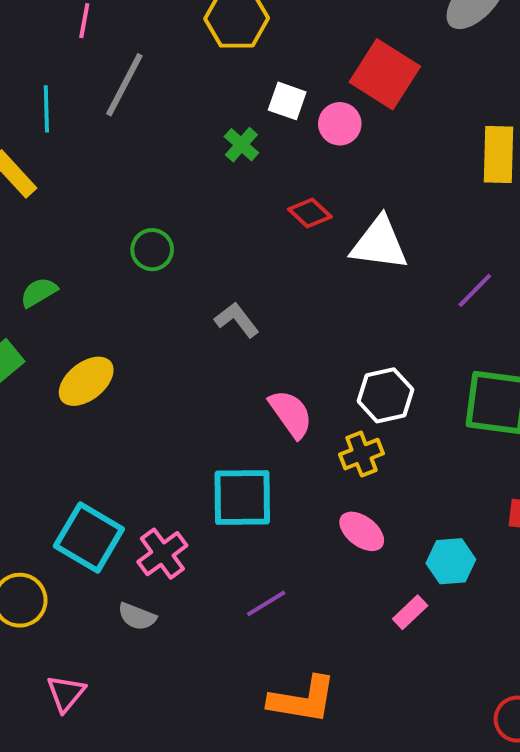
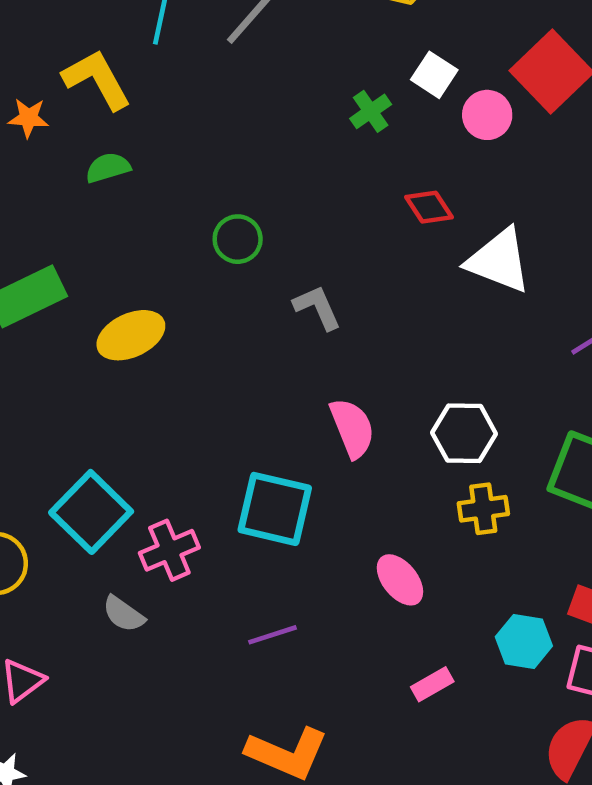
green circle: (152, 250) -> (238, 239), moved
green semicircle: (39, 292) -> (108, 168), moved
yellow cross: (361, 454) -> (483, 509), moved
cyan hexagon: (451, 561) -> (524, 641), moved

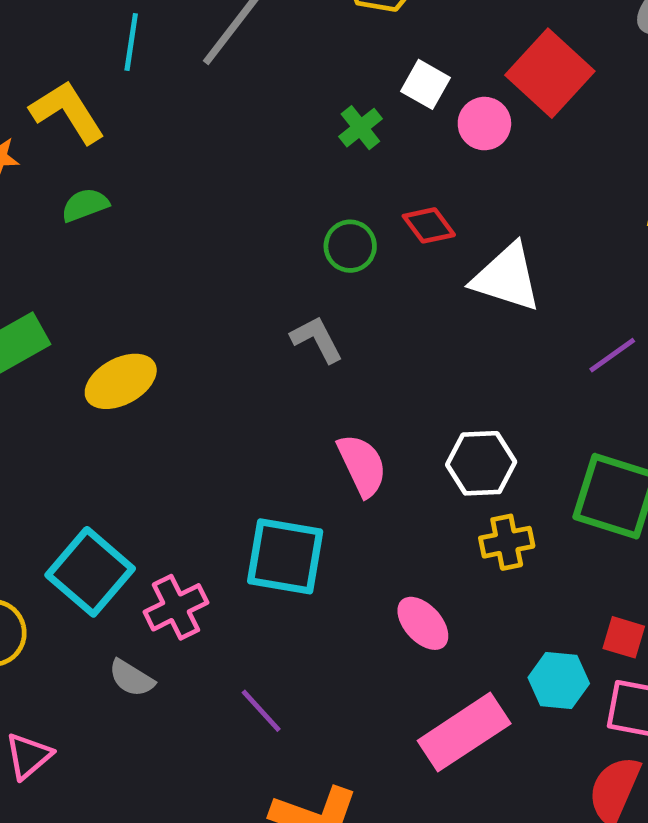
green circle: (238, 239) -> (350, 246), moved
purple line: (273, 635) -> (261, 711), moved, turned 69
pink rectangle: (432, 684) -> (464, 732), size x2.0

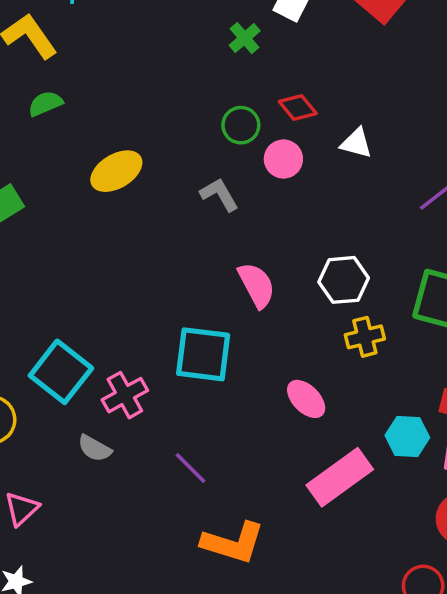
pink circle: (484, 124) -> (283, 159), moved
white triangle: (507, 278) -> (356, 143), size x0.6
yellow ellipse: (121, 381) -> (116, 171), moved

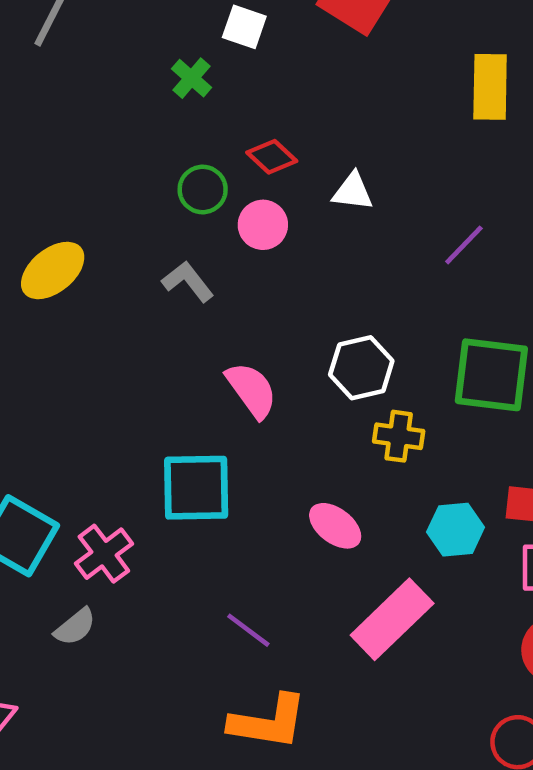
yellow cross: (365, 337) -> (399, 436), turned 30
cyan hexagon: (407, 436) -> (456, 530), moved
gray semicircle: (95, 448) -> (75, 627), turned -60
purple line: (190, 468) -> (248, 630), moved

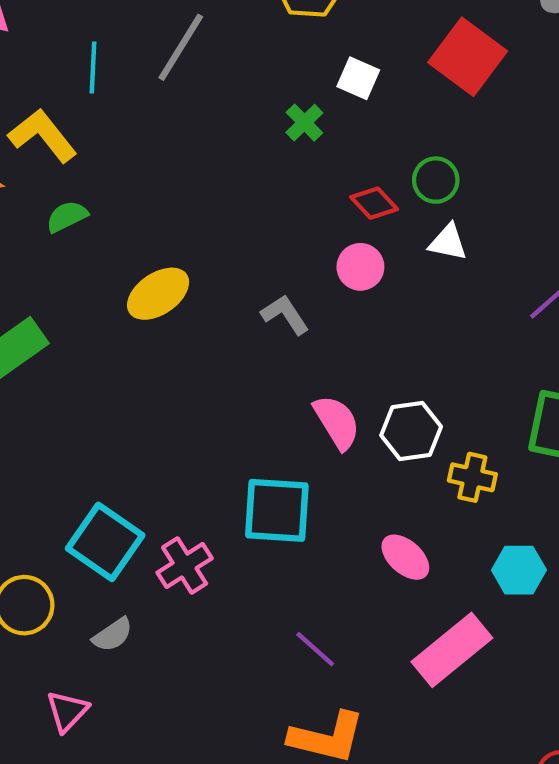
green circle: (203, 190) -> (436, 180), moved
white hexagon: (361, 368) -> (411, 431), moved
gray semicircle: (75, 627) -> (113, 635), moved

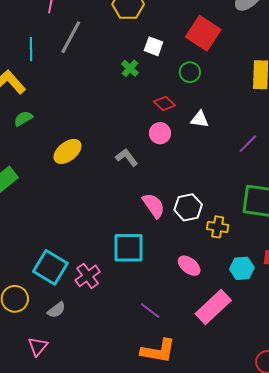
green circle: (436, 180) -> (190, 72), moved

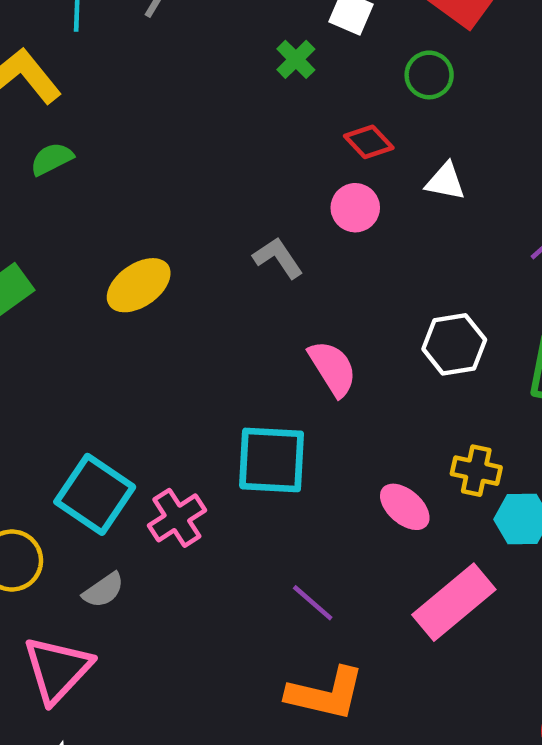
yellow ellipse: (68, 151) -> (139, 285), moved
white hexagon: (188, 207) -> (454, 344), moved
yellow cross: (218, 227) -> (476, 471), moved
pink triangle: (38, 346) -> (57, 669), size x1.6

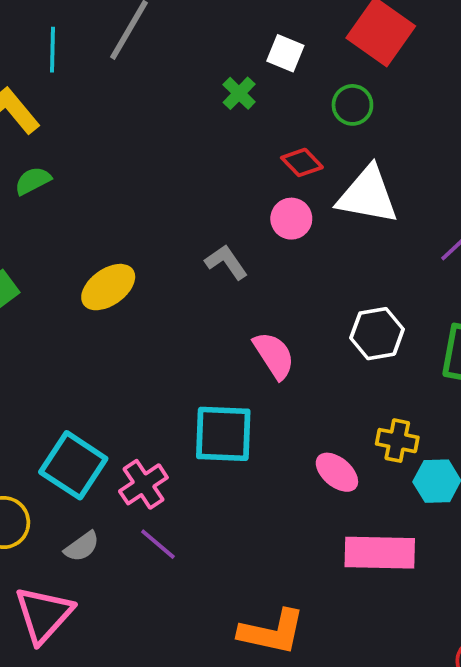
white triangle: (445, 181) -> (368, 195), size x1.8
pink rectangle: (454, 602) -> (380, 553), turned 42
purple line: (313, 603) -> (158, 544), moved

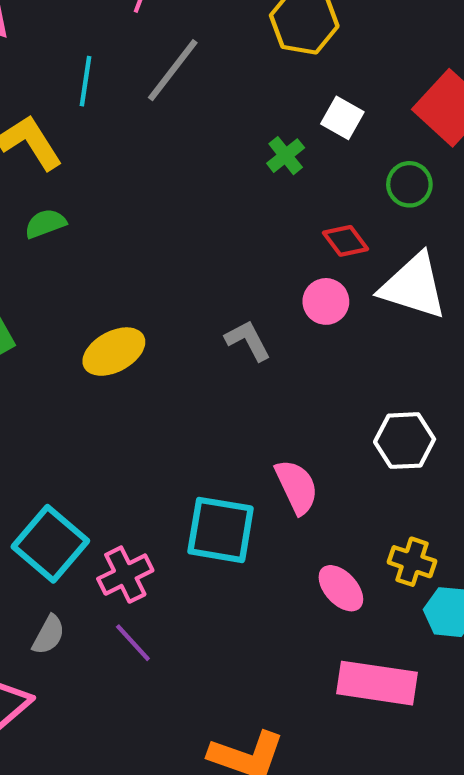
pink semicircle: (274, 355) -> (297, 487), moved
gray semicircle: (82, 547) -> (49, 635), turned -33

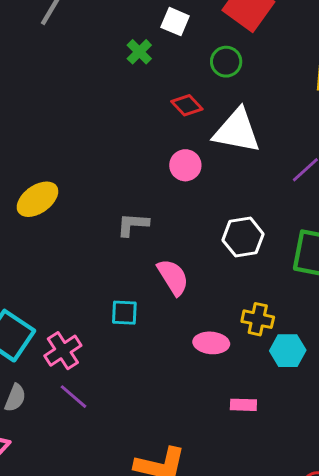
pink circle: (326, 301) -> (185, 165), moved
gray L-shape: (248, 340) -> (133, 225), moved, turned -52
cyan square: (221, 530) -> (124, 313), size x0.6
pink ellipse: (341, 588) -> (211, 343), turned -36
pink rectangle: (377, 683) -> (243, 405), size x0.5

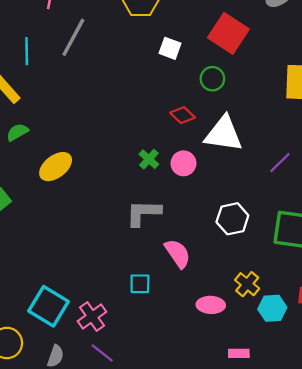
green cross: (139, 52) -> (149, 159), moved
yellow ellipse: (37, 199) -> (56, 167), moved
gray L-shape: (133, 225) -> (143, 213), size x1.4
yellow cross: (258, 319) -> (247, 284), turned 30

